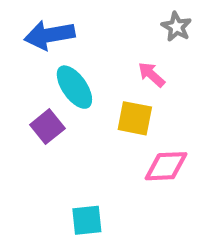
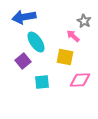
gray star: (176, 27) -> (84, 21), moved
cyan square: (87, 220) -> (42, 82), moved

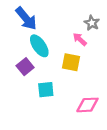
blue arrow: (24, 17) -> (26, 18), turned -120
pink diamond: (80, 80) -> (87, 105), moved

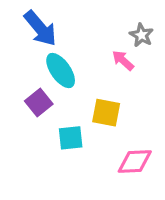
yellow square: (71, 62) -> (106, 113), moved

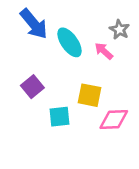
cyan ellipse: (61, 71) -> (70, 42), moved
pink diamond: (135, 162) -> (114, 119), moved

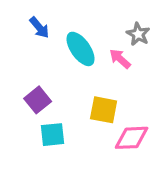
blue arrow: (34, 24) -> (39, 28), size x0.6
cyan square: (60, 117) -> (53, 135), moved

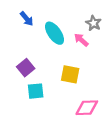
pink diamond: (132, 138) -> (87, 108), moved

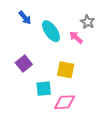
cyan square: (36, 91) -> (44, 89), moved
pink diamond: (87, 108) -> (65, 102), moved

